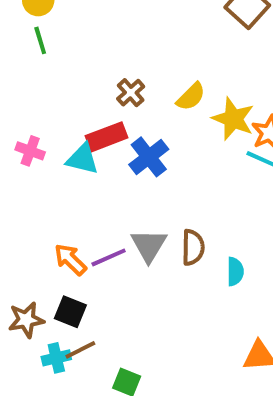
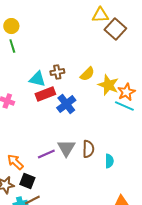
brown cross: (131, 93) -> (57, 72), turned 32
cyan triangle: (82, 159) -> (37, 79), moved
orange arrow: (70, 259) -> (15, 162), moved

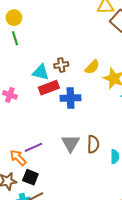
blue cross: (66, 104) -> (71, 98), turned 36
purple line: (46, 154) -> (33, 147), moved

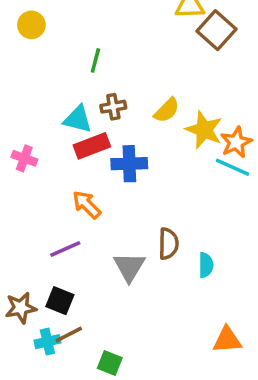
green line: (15, 38) -> (95, 60), moved, turned 32
gray triangle: (71, 143) -> (129, 267), moved
orange arrow: (18, 158) -> (87, 205), moved

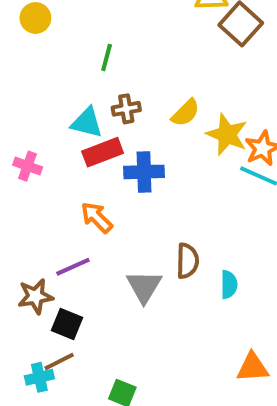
brown star: (21, 308) -> (35, 296), moved
brown line: (69, 334) -> (59, 361), moved
cyan cross: (47, 342) -> (39, 377), moved

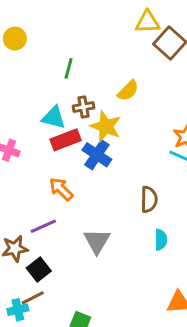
yellow semicircle: (185, 113) -> (128, 91), moved
yellow star: (227, 134) -> (106, 126), moved
blue cross: (144, 172) -> (97, 155), turned 36
brown semicircle: (187, 261) -> (149, 199), moved
black square: (67, 324) -> (39, 269), turned 30

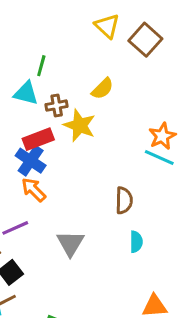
yellow triangle: (147, 22) -> (107, 26), moved, turned 45
cyan triangle: (54, 118) -> (26, 93), moved
blue cross: (97, 155) -> (31, 161), moved

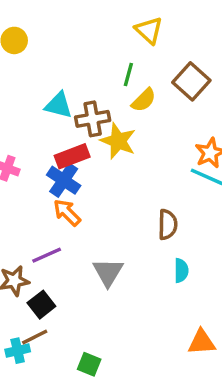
brown square: (145, 40) -> (191, 81), moved
green line: (41, 66) -> (128, 75), moved
brown cross: (57, 106) -> (93, 119), size x1.4

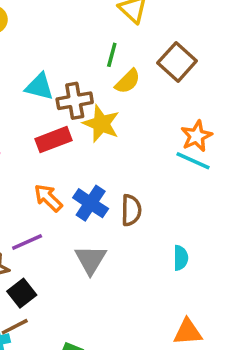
blue cross: (64, 180) -> (91, 203), moved
brown semicircle: (168, 224) -> (131, 210), moved
cyan semicircle: (181, 271) -> (181, 258), moved

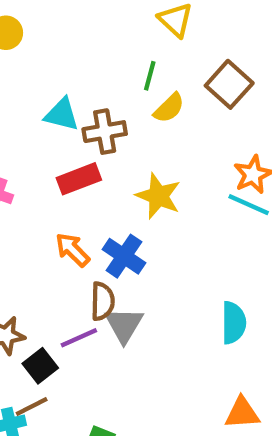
yellow star: (101, 124) -> (158, 196), moved
brown semicircle: (131, 210) -> (102, 301), moved
purple line: (27, 242) -> (79, 338), moved
cyan semicircle: (181, 258) -> (234, 323), size x1.4

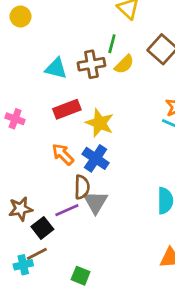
brown cross: (105, 132) -> (91, 64), moved
yellow star: (158, 196) -> (100, 123), moved

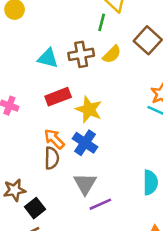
green line: (112, 44) -> (102, 22), moved
brown semicircle: (82, 187) -> (52, 158), moved
purple line: (67, 210) -> (100, 204), moved

